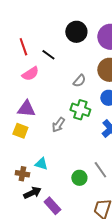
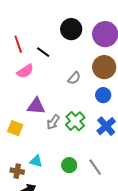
purple triangle: (26, 109) -> (36, 106), moved
green cross: (80, 110) -> (75, 121), moved, turned 30
green circle: (79, 178) -> (69, 165), moved

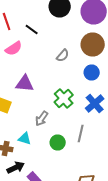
gray arrow: (53, 122) -> (42, 118), moved
gray line: (95, 167) -> (81, 134), moved, turned 48

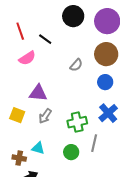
green cross: (64, 98) -> (77, 122), moved, turned 30
gray arrow: (42, 118) -> (45, 116), moved

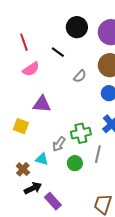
black line: (45, 39) -> (58, 52), moved
gray arrow: (45, 116) -> (59, 144), moved
brown cross: (19, 158) -> (23, 169), turned 32

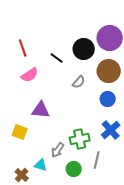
black circle: (77, 27) -> (84, 49), moved

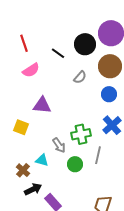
gray arrow: (58, 150) -> (59, 145), turned -70

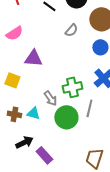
pink semicircle: (31, 70) -> (14, 33), moved
green circle: (75, 164) -> (66, 117), size x1.5
brown cross: (23, 170) -> (14, 114), moved, turned -32

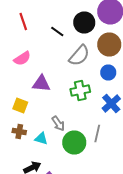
gray semicircle: (71, 30) -> (79, 56), size x1.6
green cross: (72, 87) -> (80, 90), moved
brown cross: (14, 114) -> (19, 132), moved

